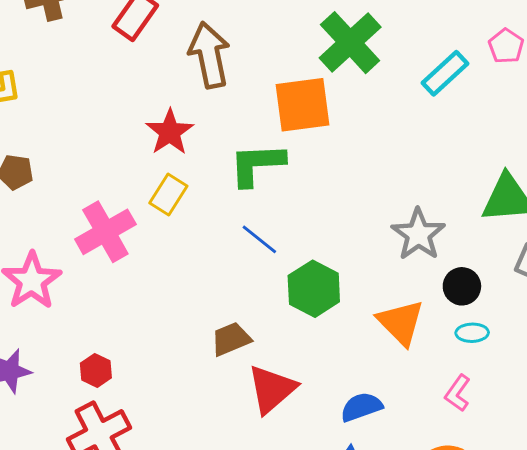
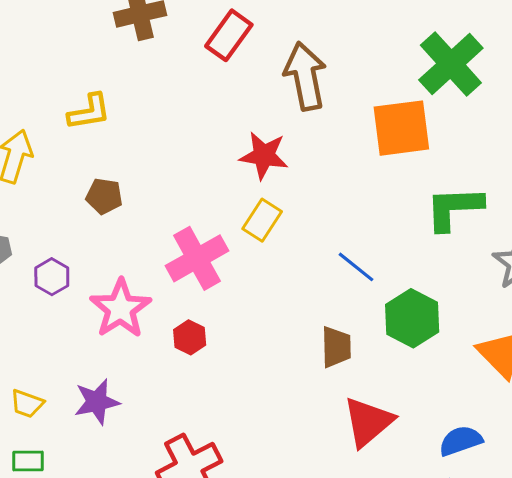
red star: (170, 132) -> (264, 156), turned -30
green L-shape: (257, 164) -> (454, 208), moved
brown trapezoid: (231, 339) -> (336, 347), moved, turned 111
red hexagon: (96, 370) -> (190, 337), moved

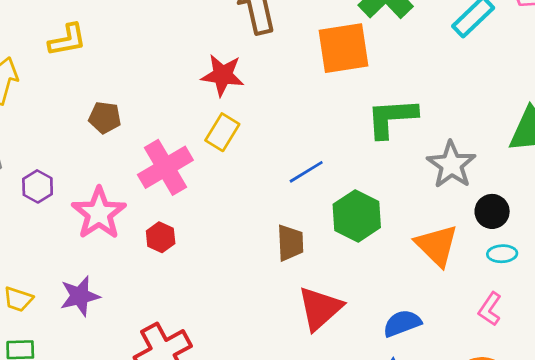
brown pentagon: (104, 196) -> (105, 118), moved
blue line: (356, 267) -> (306, 172), turned -69

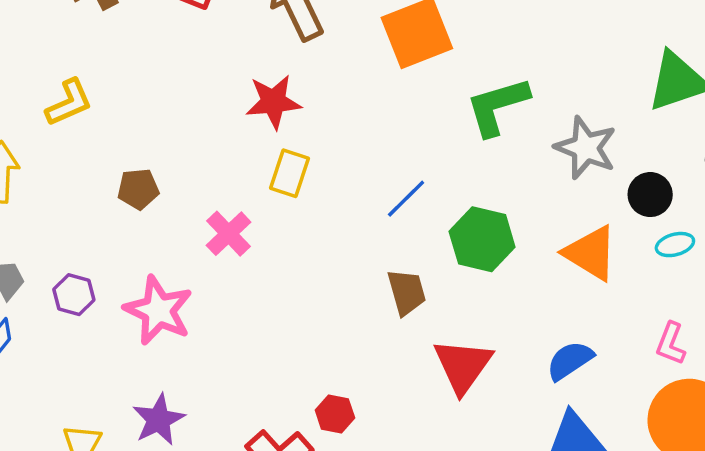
pink cross: (165, 167) -> (229, 234), size x0.7
red hexagon: (161, 237) -> (335, 414), moved
pink L-shape: (490, 309) -> (671, 344), moved

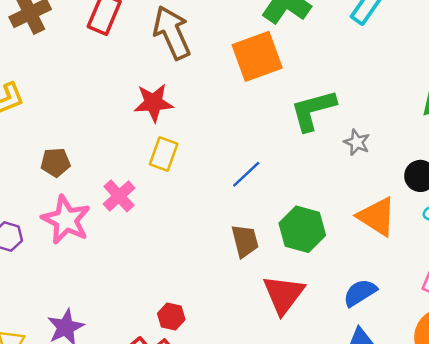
gray star: (586, 148) -> (357, 142), moved, size x0.6
green hexagon: (482, 239) -> (302, 229), moved
pink star: (158, 310) -> (66, 220), moved
red hexagon: (335, 414) -> (171, 317), moved

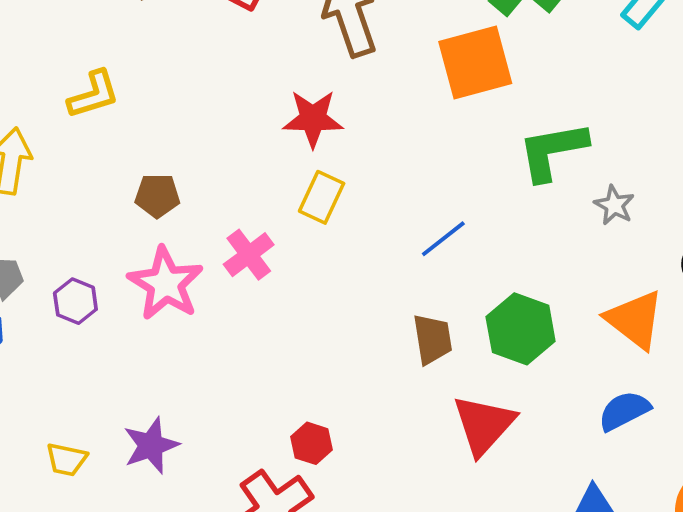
blue semicircle: (360, 293) -> (624, 411), moved

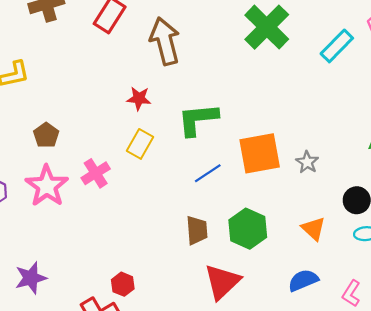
orange square: (475, 62) -> (260, 153), moved
red star: (313, 119) -> (139, 98), size x0.7
green L-shape: (553, 151) -> (198, 119), moved
brown pentagon: (157, 196) -> (46, 135), turned 30
orange triangle: (635, 320) -> (314, 229), size x0.7

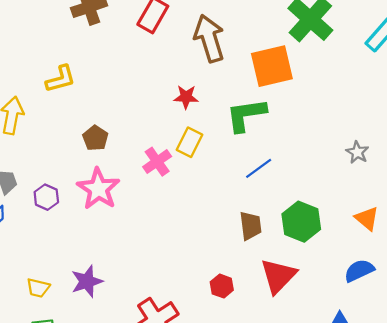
orange square: (260, 153) -> (272, 66), moved
pink cross: (96, 173) -> (157, 162), moved
red hexagon: (123, 284) -> (222, 286), moved

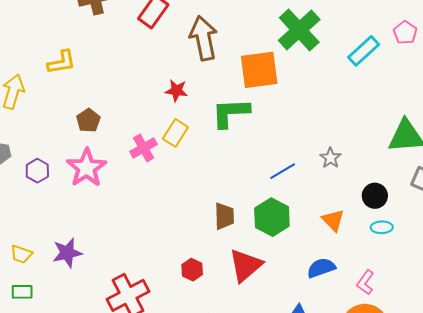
blue line: (259, 168) -> (283, 171), moved

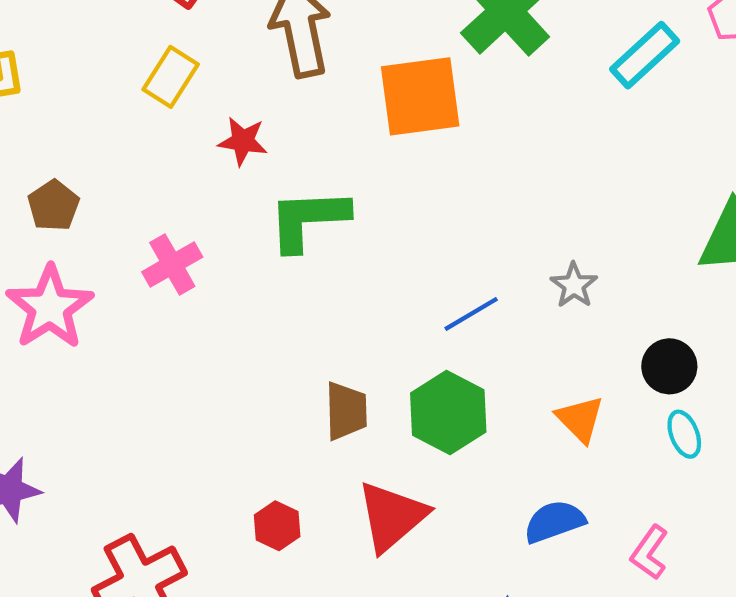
green L-shape: (231, 113) -> (308, 219), moved
yellow rectangle: (175, 133) -> (171, 77), moved
cyan ellipse: (382, 227) -> (684, 434), turned 70

